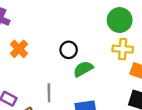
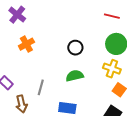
black circle: (69, 50) -> (75, 48), moved

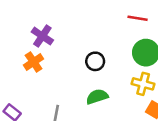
purple cross: (17, 15) -> (42, 36), moved

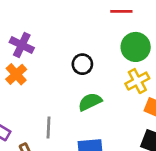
yellow cross: (143, 84) -> (137, 81), turned -35

